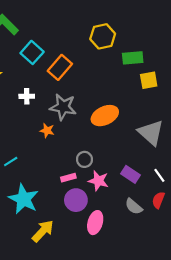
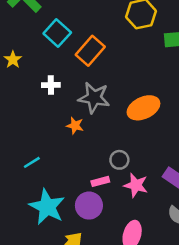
purple circle: (76, 200) -> (89, 206), moved

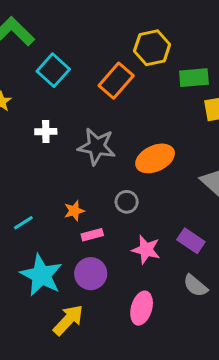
orange rectangle: (90, 51) -> (116, 81), moved
orange star: (75, 126) -> (74, 211), moved, turned -30
gray circle: (119, 160) -> (127, 202), moved
pink rectangle: (100, 181) -> (92, 235), moved

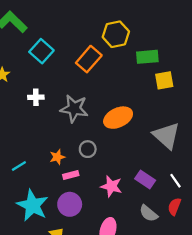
gray circle: (127, 202) -> (88, 149), moved

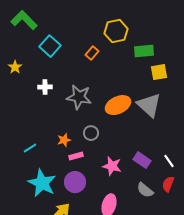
orange rectangle: (89, 59) -> (92, 53), size x0.6
gray triangle: (167, 136) -> (149, 105), moved

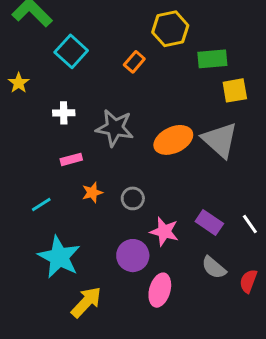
gray circle: (91, 133) -> (133, 198), moved
pink rectangle: (76, 156) -> (71, 159), moved
purple circle: (75, 182) -> (133, 256), moved
red semicircle: (168, 184) -> (248, 281), moved

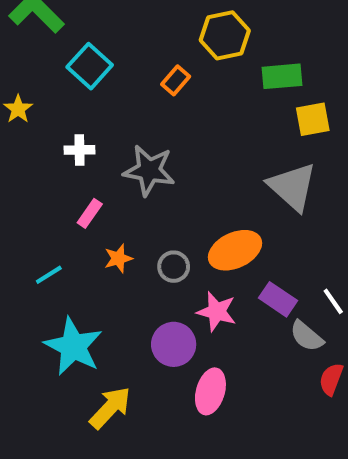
orange ellipse: (173, 140) -> (235, 250), moved
pink rectangle: (71, 159) -> (90, 213), turned -40
gray semicircle: (214, 268) -> (307, 336), moved

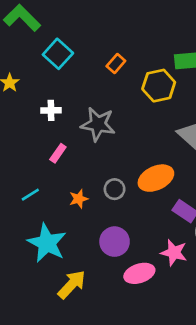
yellow hexagon: (225, 35) -> (159, 86), moved
orange star: (118, 258) -> (79, 199), moved
pink star: (217, 312) -> (174, 253), moved
pink ellipse: (210, 391) -> (139, 273), turned 56

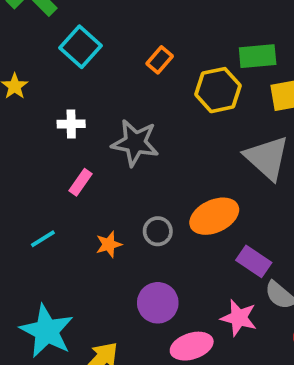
cyan star: (47, 243) -> (47, 331), moved

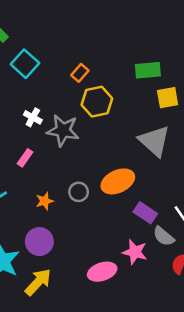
yellow hexagon: (218, 90) -> (97, 102), moved
white cross: (71, 124) -> (33, 117), moved, turned 30
purple circle: (158, 303) -> (39, 242), moved

